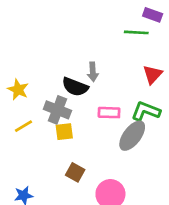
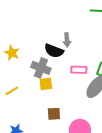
yellow line: (24, 126) -> (12, 91), moved
brown square: (75, 172) -> (54, 114), turned -32

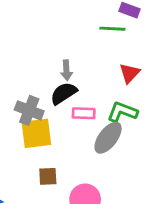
black semicircle: (54, 51) -> (64, 93), moved, turned 126
yellow square: (46, 84) -> (36, 133), size x1.6

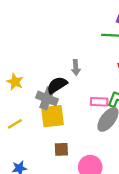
black semicircle: (64, 93) -> (57, 85), moved
pink rectangle: (84, 113) -> (99, 102), moved

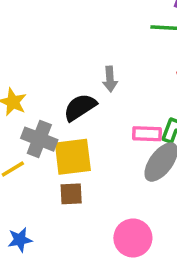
gray cross: (47, 98) -> (39, 139), moved
brown square: (61, 149) -> (71, 194), moved

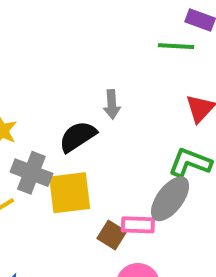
pink rectangle: (147, 134) -> (138, 225), moved
brown square: (71, 194) -> (112, 235), moved, turned 35

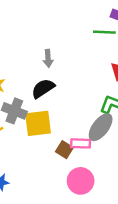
gray arrow: (112, 104) -> (48, 58), moved

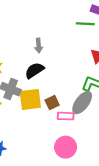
brown square: (64, 150) -> (52, 103), moved, turned 32

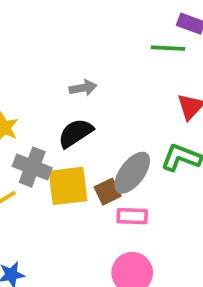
gray arrow: (39, 46) -> (83, 88), turned -96
gray ellipse: (82, 103) -> (132, 173), moved

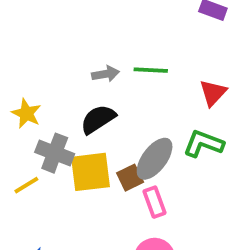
green line: (168, 48) -> (151, 70), moved
pink rectangle: (132, 216) -> (155, 202), turned 68

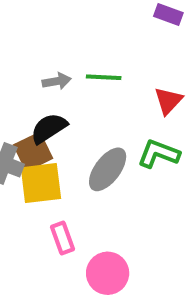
brown square: (130, 178) -> (33, 152), moved, size x1.4
pink rectangle: (155, 202) -> (62, 238), moved

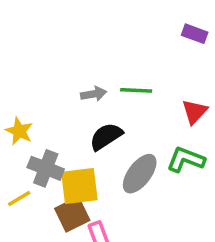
black semicircle: (49, 128) -> (106, 136), moved
brown square: (33, 152) -> (72, 214), moved

